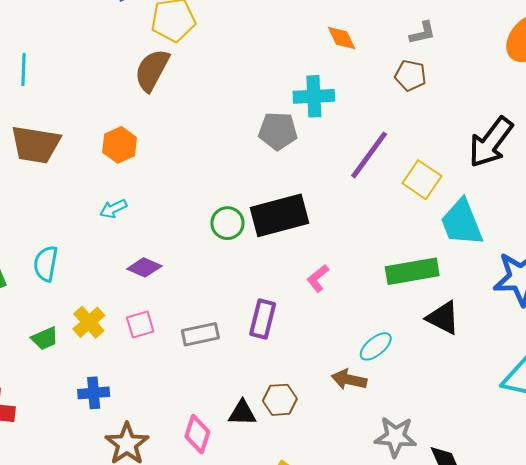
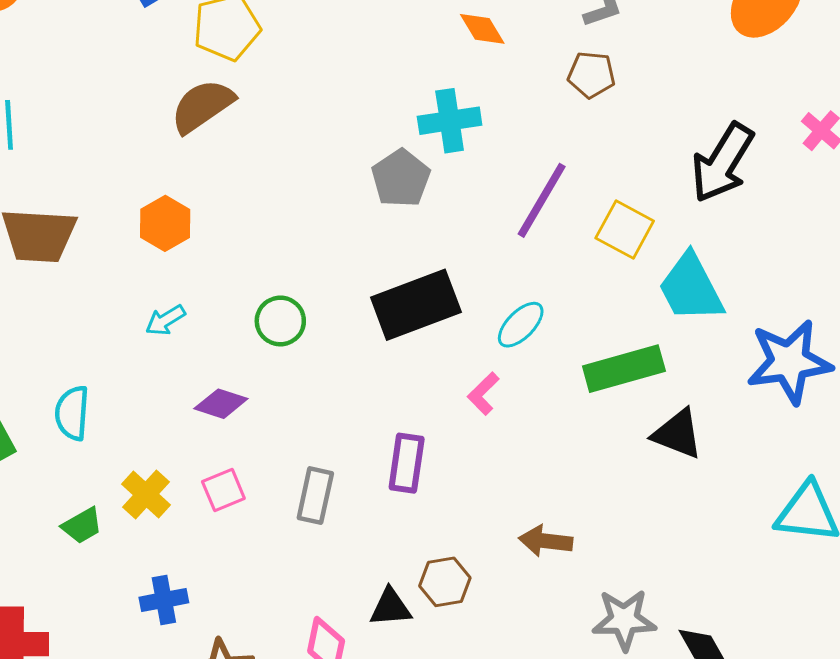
brown semicircle: (152, 70) -> (202, 106), turned 33
gray pentagon: (278, 131) -> (401, 178), turned -30
green circle: (227, 223) -> (280, 321), moved
gray rectangle: (200, 334) -> (315, 496), turned -60
cyan ellipse: (376, 346) -> (521, 325), moved

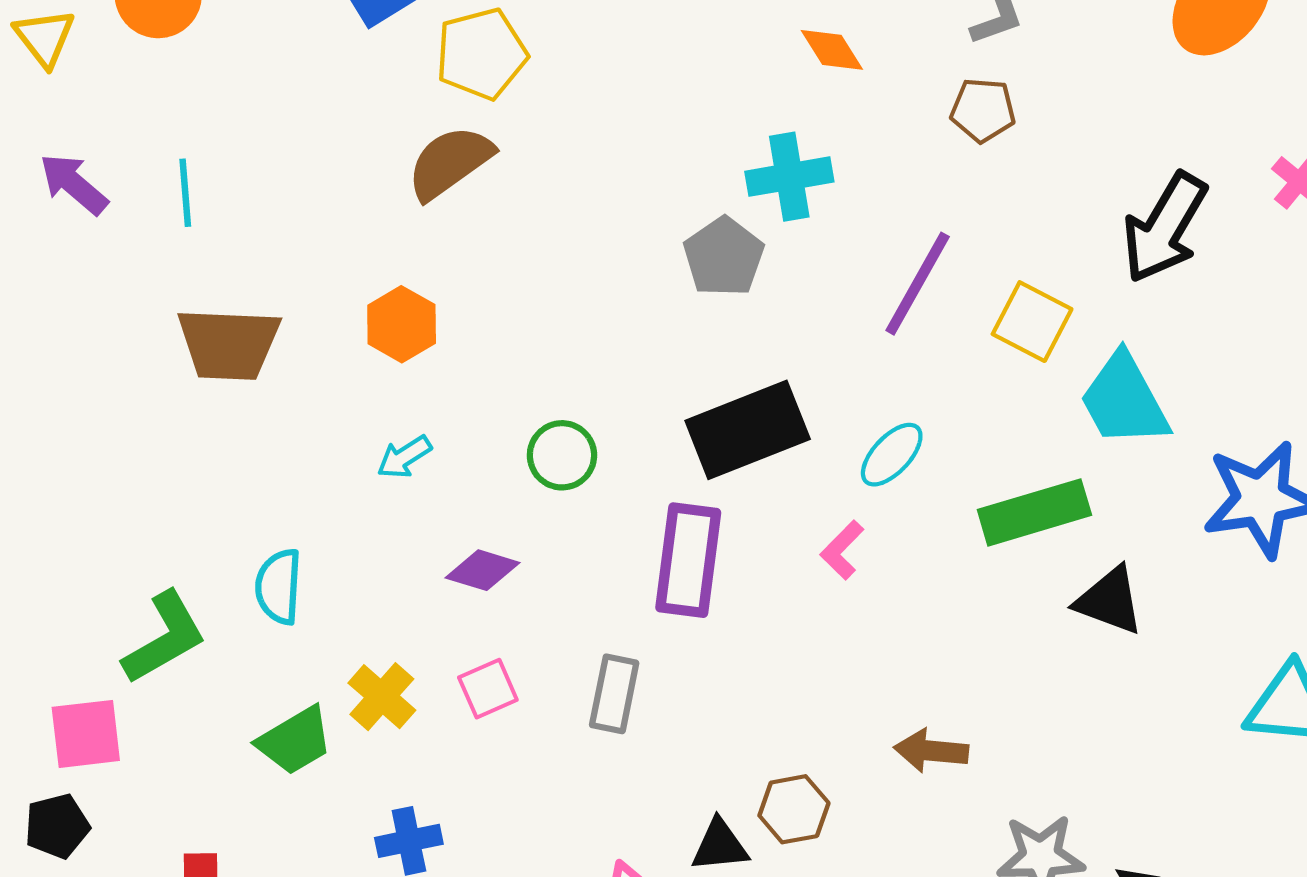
purple rectangle: (407, 463) -> (688, 560), moved, size x1.4
green trapezoid: (82, 526) -> (295, 741), size x1.4

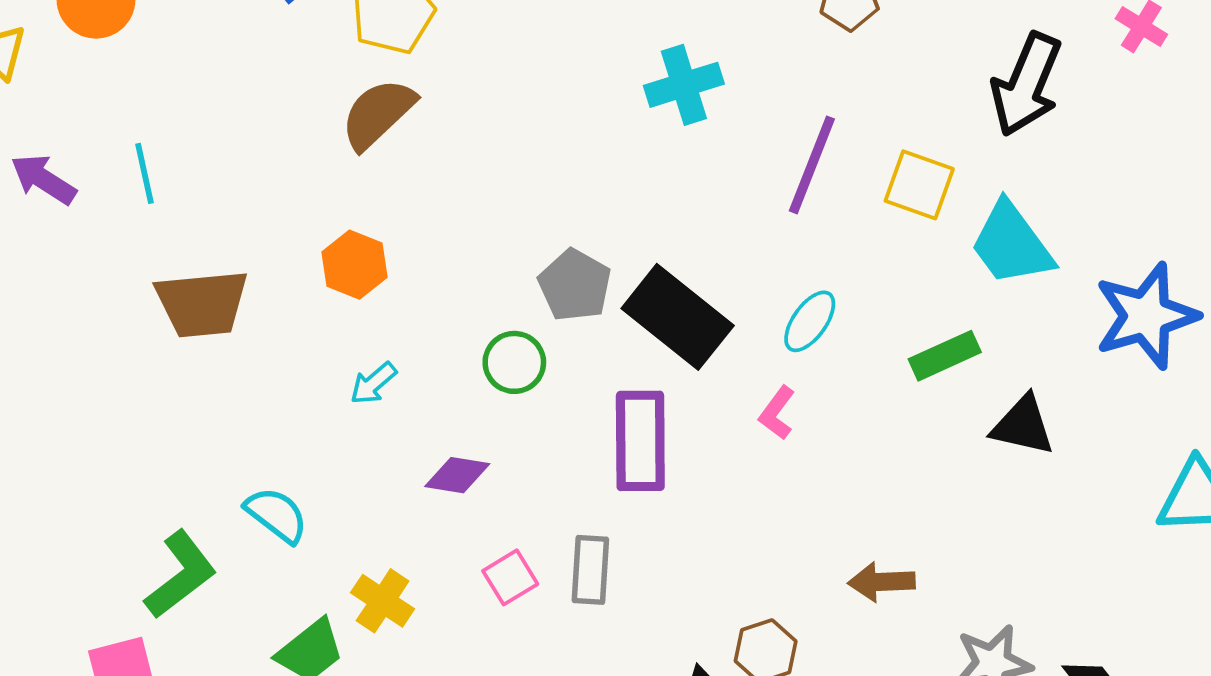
gray pentagon: (724, 257) -> (575, 285), moved
black rectangle: (748, 430) -> (678, 317), turned 68
green rectangle: (1034, 512) -> (945, 356), size x0.7
cyan semicircle: (279, 587) -> (277, 515), turned 132
pink square: (488, 689) -> (510, 577), moved

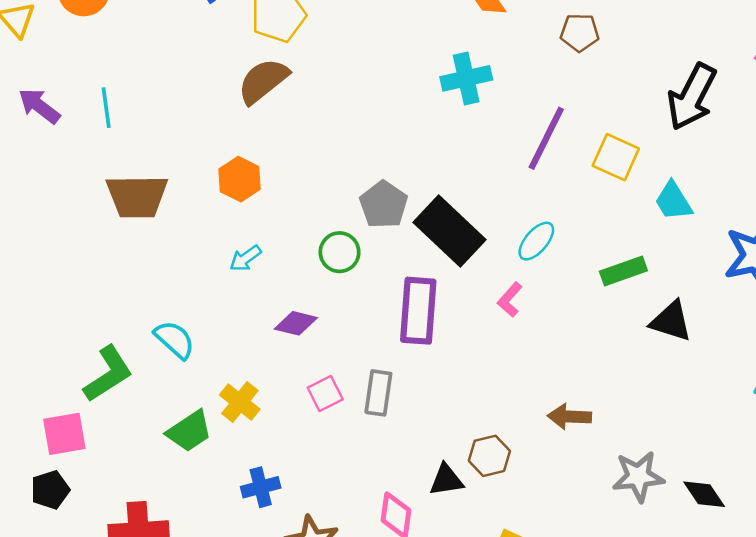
cyan trapezoid: (1011, 244) -> (673, 201), size x0.7

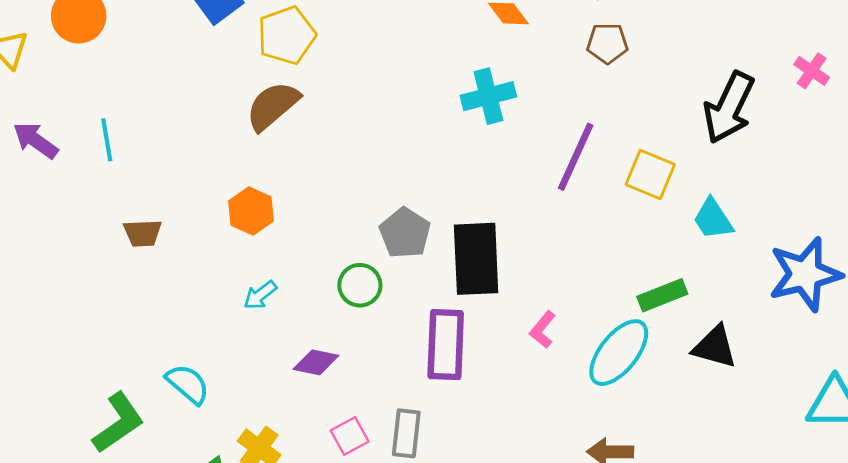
brown trapezoid: (137, 196) -> (143, 233), size x0.6
black rectangle: (449, 231) -> (476, 259), turned 46
cyan ellipse: (536, 241) -> (619, 353), moved, size x1.6

